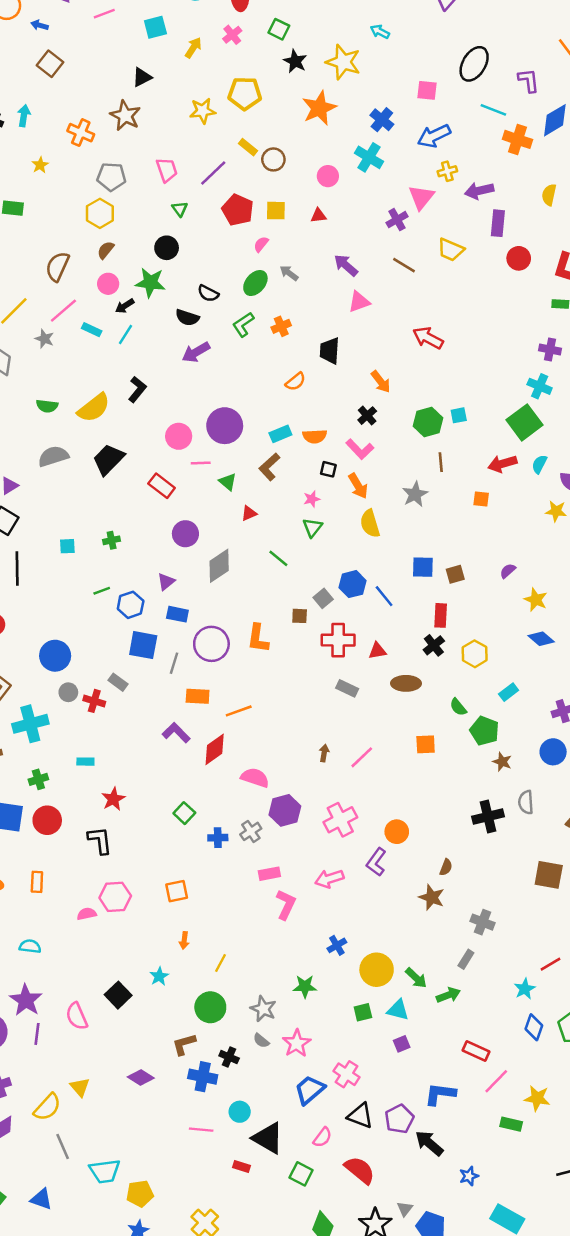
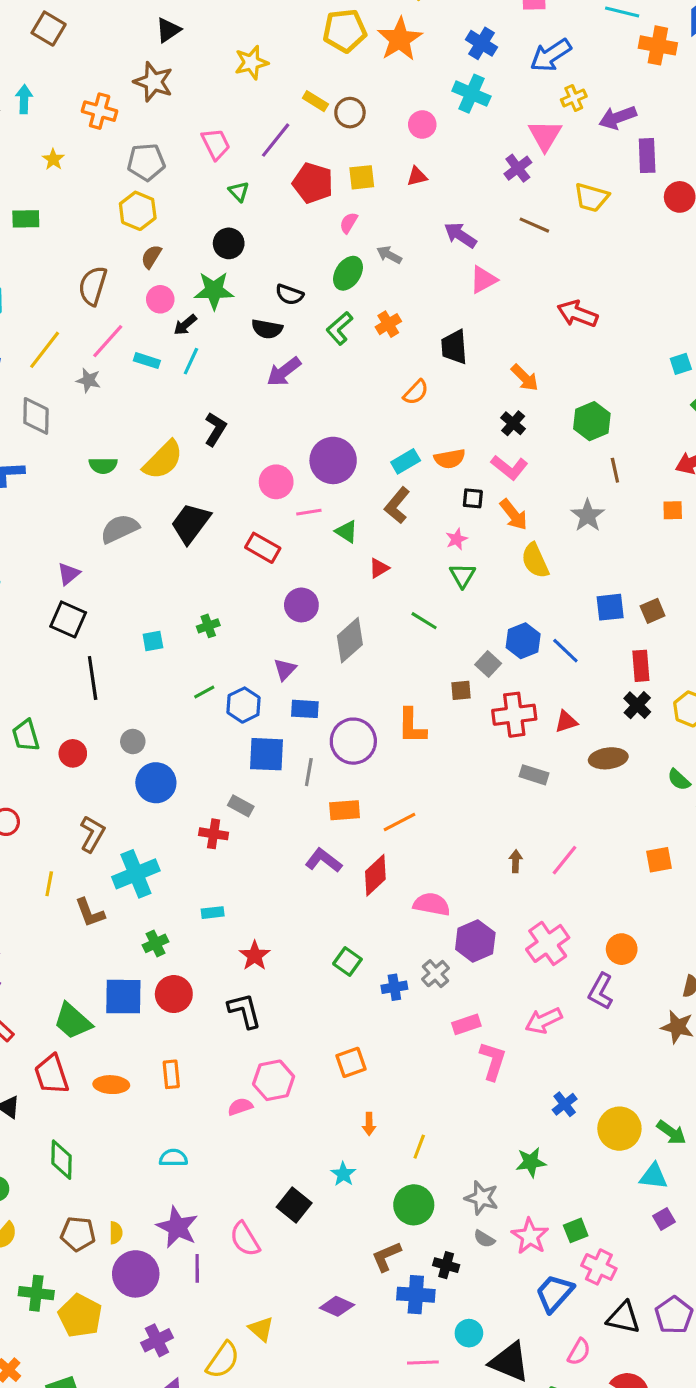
yellow pentagon: (245, 93) -> (345, 31), moved
cyan square: (459, 415) -> (681, 364), moved
gray circle: (68, 692) -> (133, 742), moved
orange square: (426, 744) -> (659, 860), moved
green square: (363, 1012) -> (576, 1230), moved

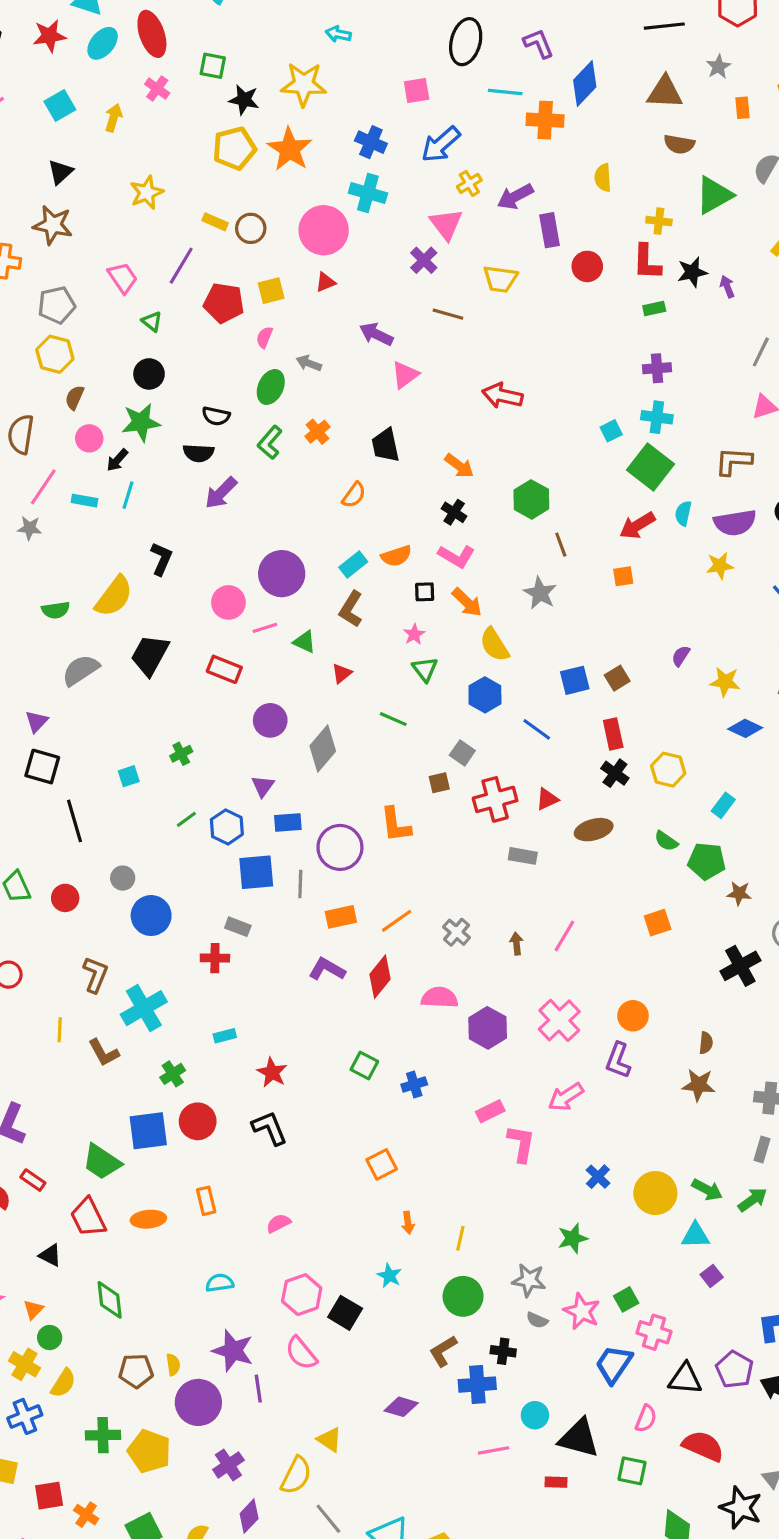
pink circle: (422, 124) -> (324, 230), size x1.8
blue hexagon: (523, 641) -> (485, 695), moved
gray cross: (436, 974) -> (457, 932), moved
pink hexagon: (274, 1080) -> (302, 1295), moved

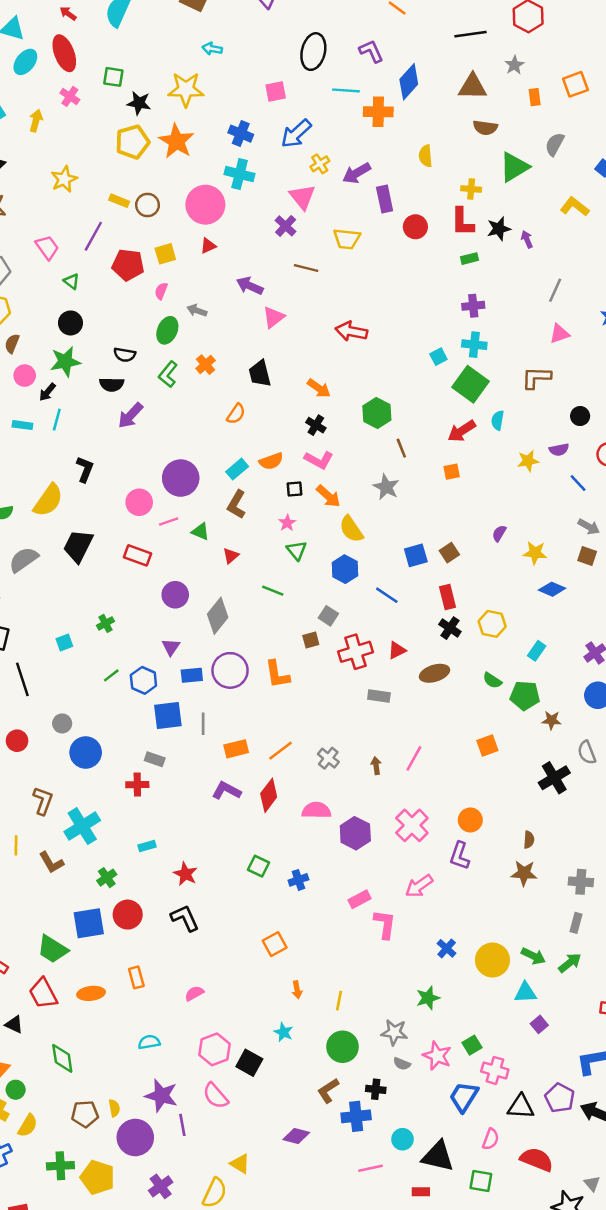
purple semicircle: (735, 523) -> (559, 450), moved, size x0.6
purple circle: (340, 847) -> (230, 670), moved

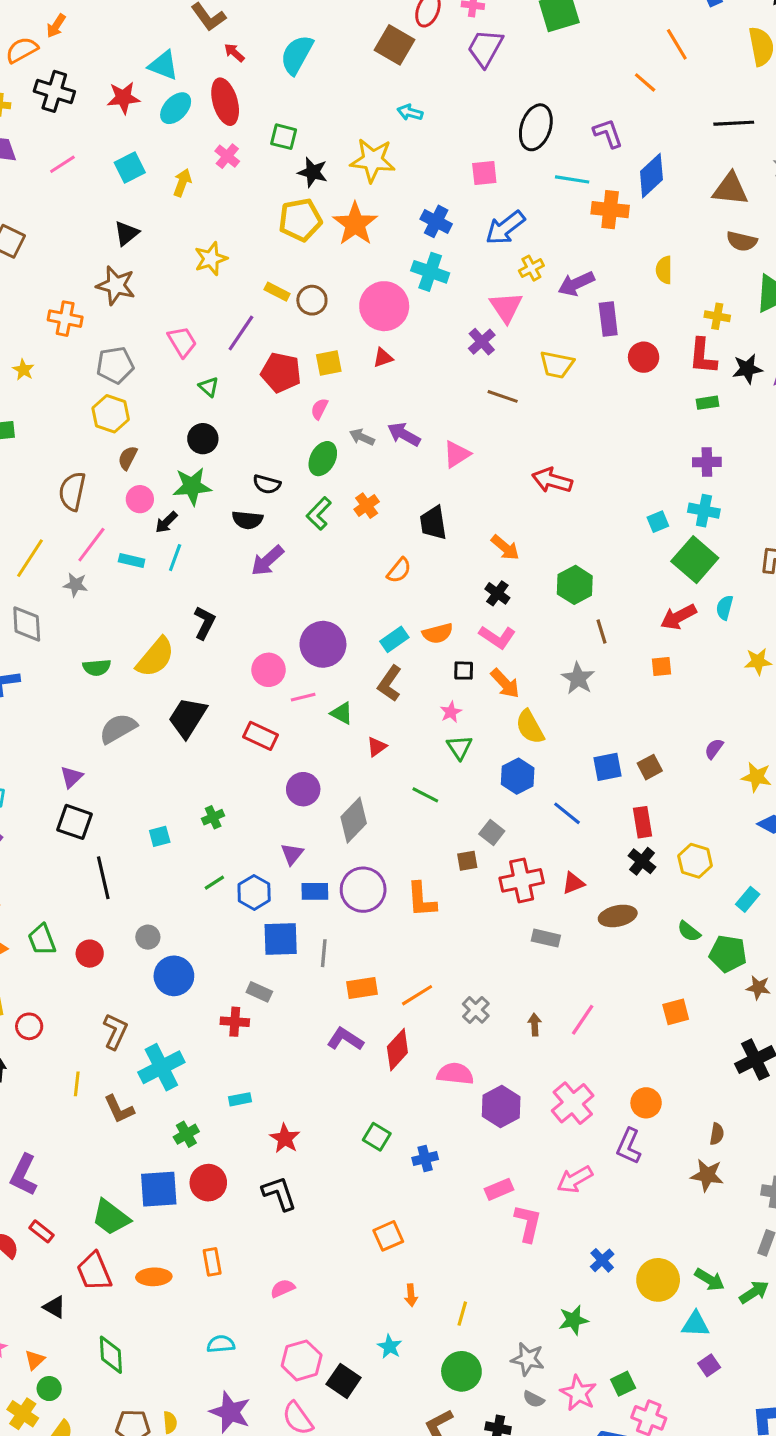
purple arrow: (250, 286) -> (404, 434), moved

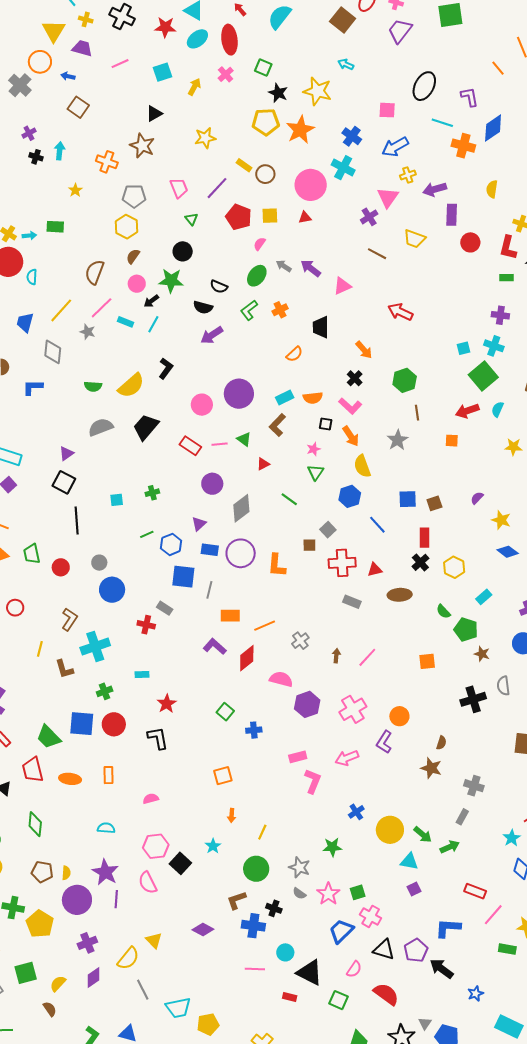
pink line: (303, 697) -> (220, 444), moved

